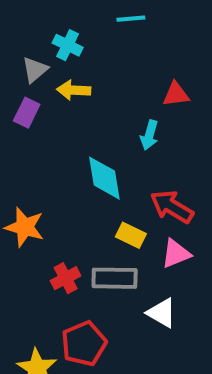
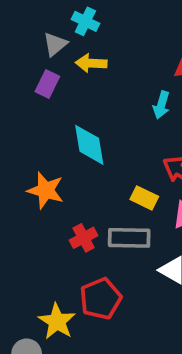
cyan diamond: (104, 178) -> (89, 145), moved

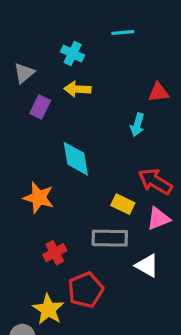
gray triangle: (55, 44) -> (24, 73), moved
red cross: (84, 238) -> (55, 253), moved

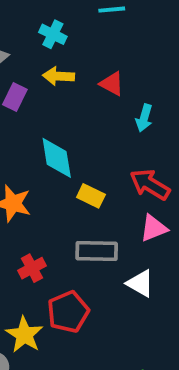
red triangle: (158, 92) -> (112, 84), moved, turned 35
cyan arrow: (137, 125) -> (144, 118), moved
yellow rectangle: (123, 204) -> (91, 196), moved

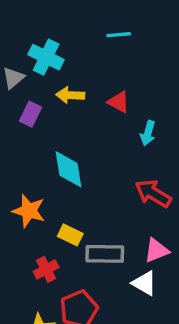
cyan cross: (53, 34) -> (46, 57), moved, size x1.4
yellow rectangle: (91, 196) -> (70, 235), moved
pink triangle: (154, 228) -> (157, 250), moved

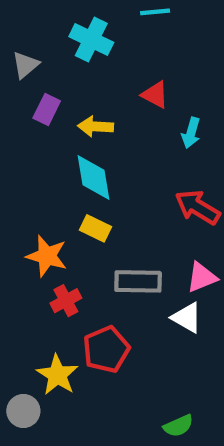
cyan cross: (46, 57) -> (91, 39), moved
yellow arrow: (70, 95) -> (96, 127), moved
orange star: (29, 211) -> (47, 256), moved
yellow rectangle: (70, 235) -> (96, 228), moved

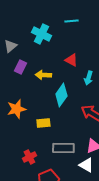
cyan diamond: (93, 177) -> (61, 95), moved, turned 45
yellow rectangle: (96, 228) -> (43, 123), turned -32
orange star: (47, 256) -> (16, 109), moved, turned -30

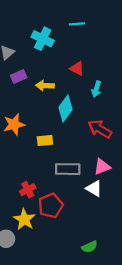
purple rectangle: (20, 67) -> (19, 76), turned 40
red cross: (29, 157) -> (28, 190), moved

